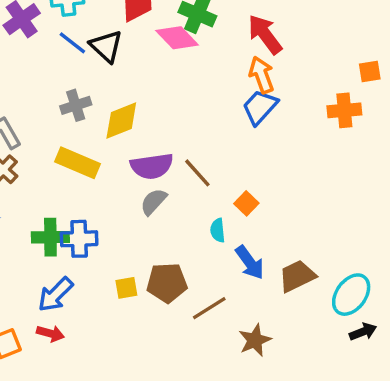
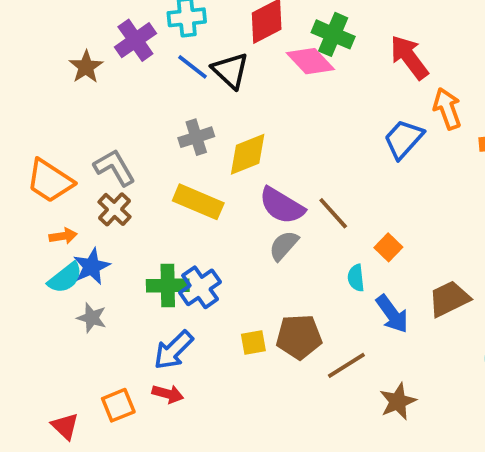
orange arrow: (262, 75) -> (447, 109), moved
purple semicircle: (152, 166) -> (282, 206), turned 39
blue cross: (79, 239) -> (200, 287), turned -33
brown trapezoid: (297, 276) -> (449, 299), moved

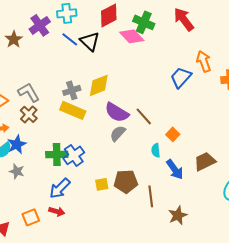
red arrow: (409, 57) -> (184, 19), moved
gray cross: (196, 137) -> (72, 90), moved
brown line: (346, 365) -> (151, 196), turned -65

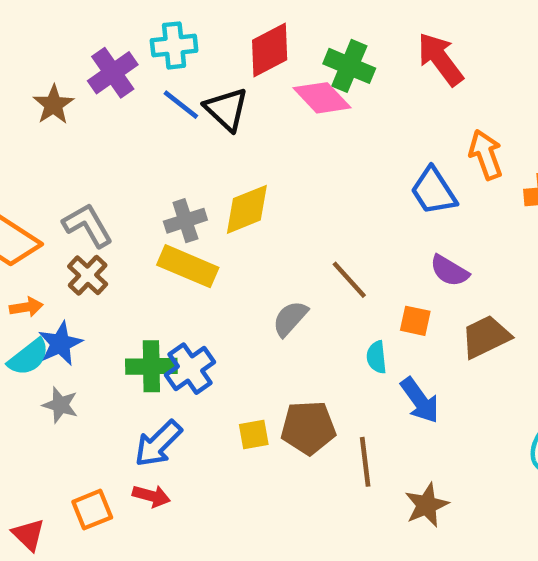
blue trapezoid: (181, 77) -> (433, 191), turned -75
purple semicircle: (117, 112) -> (449, 271), moved, size x0.7
orange square: (173, 134) -> (415, 321), turned -32
brown trapezoid: (205, 161) -> (486, 337), moved

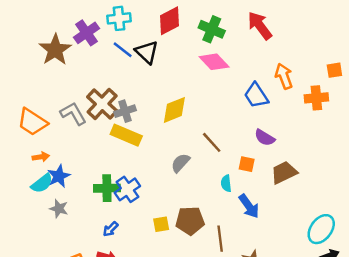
pink diamond: (322, 98) -> (214, 62), moved
brown star: (54, 105) -> (55, 50), size x1.5
yellow diamond: (247, 209) -> (174, 110), moved
brown cross: (88, 275) -> (102, 104), moved, size x1.5
blue arrow: (158, 444) -> (111, 229), size x0.6

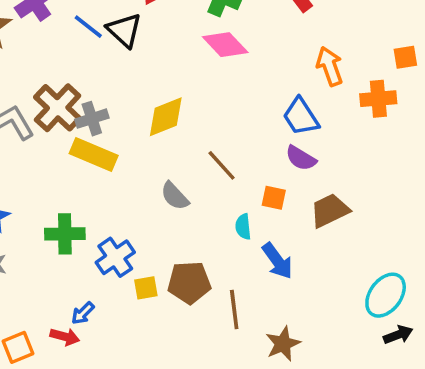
blue trapezoid: (256, 95) -> (301, 117), moved
gray semicircle: (180, 163) -> (175, 196), turned -85
blue cross: (127, 189) -> (115, 257), moved
blue arrow: (111, 229) -> (83, 313), moved

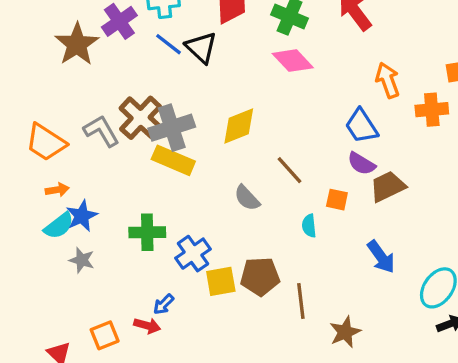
gray cross: (92, 119) -> (172, 128), size x1.5
brown trapezoid: (330, 210) -> (388, 187), moved
blue arrow: (277, 261) -> (381, 257), moved
yellow square: (146, 288) -> (221, 281), size x1.4

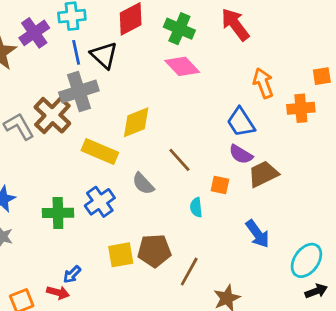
blue line: (168, 44) -> (76, 52), turned 40
gray cross: (172, 128) -> (79, 91), moved
yellow rectangle: (173, 160) -> (100, 152), moved
blue cross: (193, 254) -> (100, 202), moved
brown line: (301, 301) -> (189, 272), turned 36

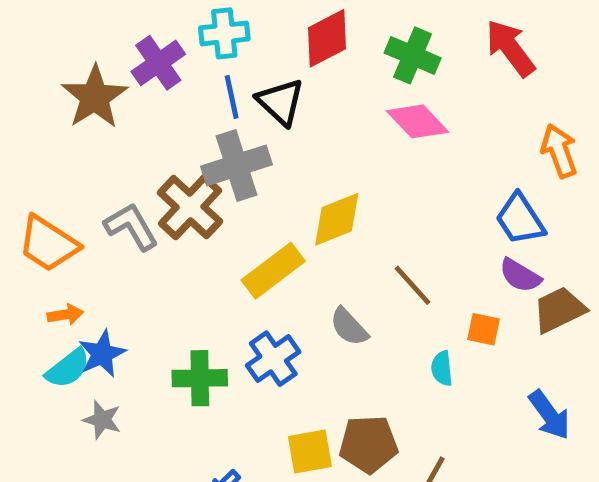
yellow rectangle: (100, 152) -> (273, 271), turned -60

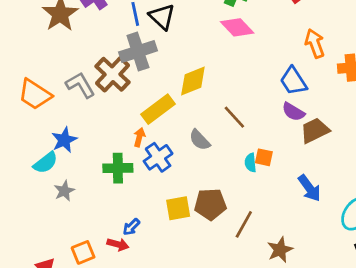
orange arrow: (65, 315) -> (139, 137), moved, turned -66
orange square: (483, 329) -> (264, 157), moved
blue star: (102, 354) -> (64, 140), moved
gray star: (102, 420) -> (64, 191), turned 30

